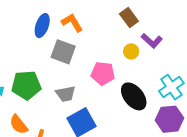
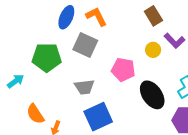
green pentagon: (26, 85) -> (47, 57), moved

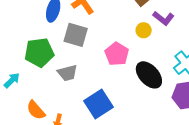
pink pentagon: (123, 70) -> (117, 54), turned 30
gray trapezoid: (84, 87) -> (67, 73), moved

